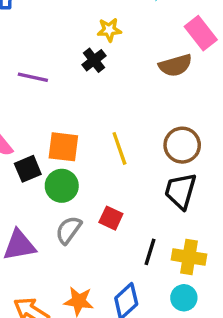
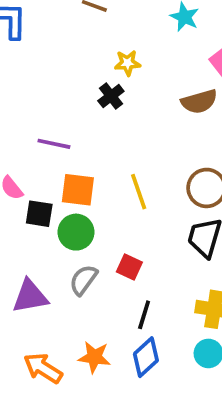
purple line: (33, 77) -> (54, 144), moved
black square: (28, 169) -> (39, 214), turned 32
black line: (150, 252) -> (144, 315), moved

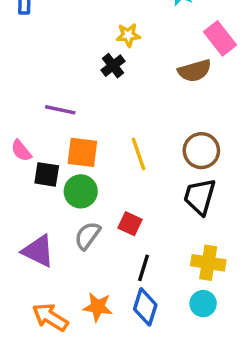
purple triangle: (30, 296) -> (38, 251), turned 36
blue diamond: (146, 357) -> (145, 307), turned -30

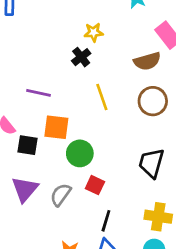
brown circle: (201, 151) -> (153, 101), moved
yellow line: (138, 154) -> (102, 97), moved
green circle: (81, 191) -> (80, 153), moved
purple triangle: (38, 251) -> (25, 189), moved, turned 44

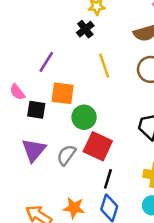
purple line: (39, 93) -> (46, 62), turned -70
red square: (95, 185) -> (98, 146), size x1.6

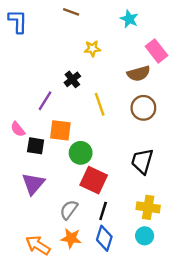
black cross: (85, 29) -> (72, 79), moved
gray semicircle: (66, 155) -> (69, 210), moved

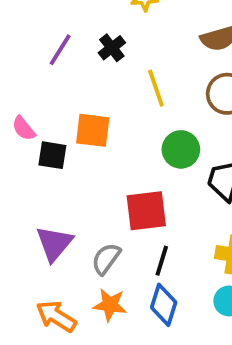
purple line: (45, 101) -> (60, 50), moved
green circle: (81, 153) -> (181, 149), moved
red square: (94, 180) -> (146, 211), turned -32
purple triangle: (33, 184) -> (54, 243), moved

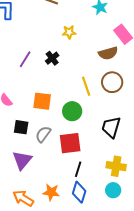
yellow line: (156, 88) -> (86, 86), moved
green circle: (181, 149) -> (72, 111), moved
black square: (52, 155) -> (21, 127), moved
gray semicircle: (106, 259) -> (43, 134), moved

